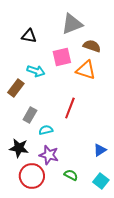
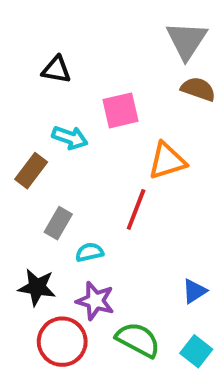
gray triangle: (72, 24) -> (187, 40), moved, turned -35
brown semicircle: (92, 46) -> (198, 89), moved
orange triangle: (86, 70) -> (167, 161), moved, turned -35
green semicircle: (71, 175) -> (138, 340), size x1.6

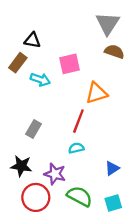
brown rectangle: (31, 171) -> (18, 63), moved
cyan semicircle: (89, 252) -> (76, 148), moved
cyan square: (196, 351) -> (113, 203), turned 36

